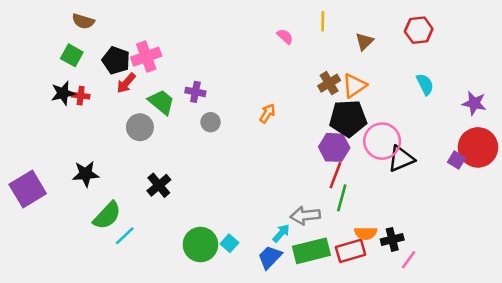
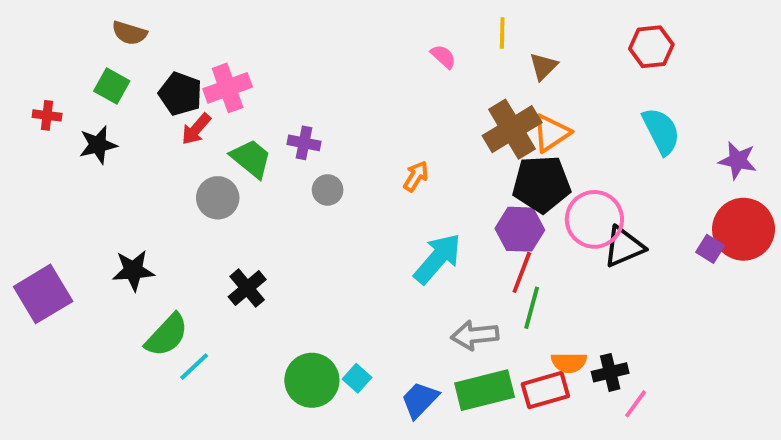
brown triangle: (364, 41) -> (543, 66), moved
brown cross: (329, 83) -> (512, 129), size x1.6
cyan semicircle: (425, 84) -> (661, 131), size x1.4
red cross: (81, 96) -> (47, 115), moved
cyan arrow: (281, 233) -> (437, 259), moved, size x1.8

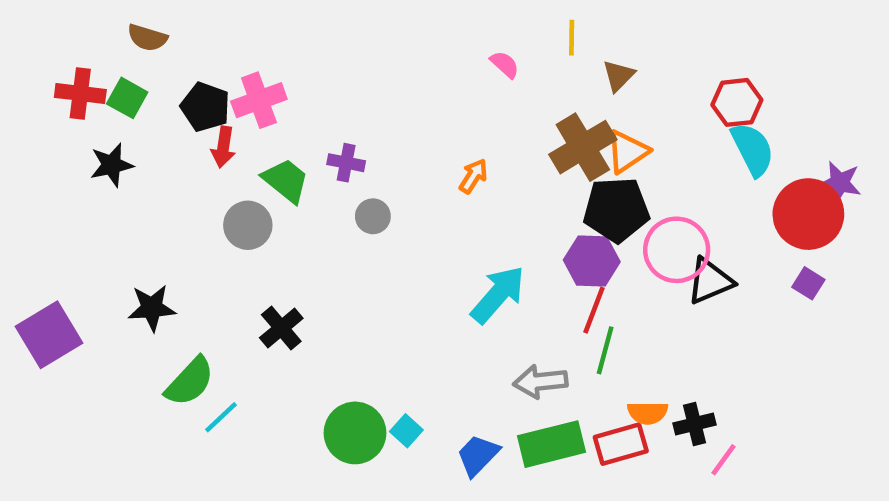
red hexagon: (651, 47) -> (737, 102), moved
red cross: (47, 115) -> (80, 93), moved, size x1.5
red arrow: (196, 129) -> (223, 147), turned -32
orange arrow: (416, 176) -> (473, 176), moved
red circle: (744, 229) -> (808, 214), moved

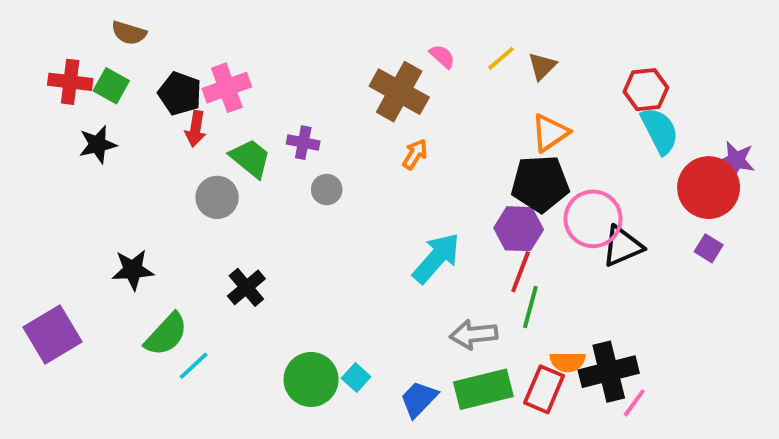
yellow line: (572, 38) -> (501, 58), moved, turned 48
brown cross: (583, 147) -> (399, 92), moved, turned -30
purple square: (49, 335) -> (53, 334), moved
black cross: (694, 424) -> (609, 372), size x1.6
red rectangle: (621, 444) -> (544, 389), turned -51

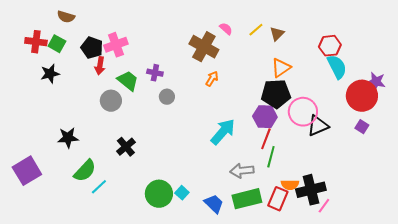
blue trapezoid: (419, 399) -> (214, 204), turned 90

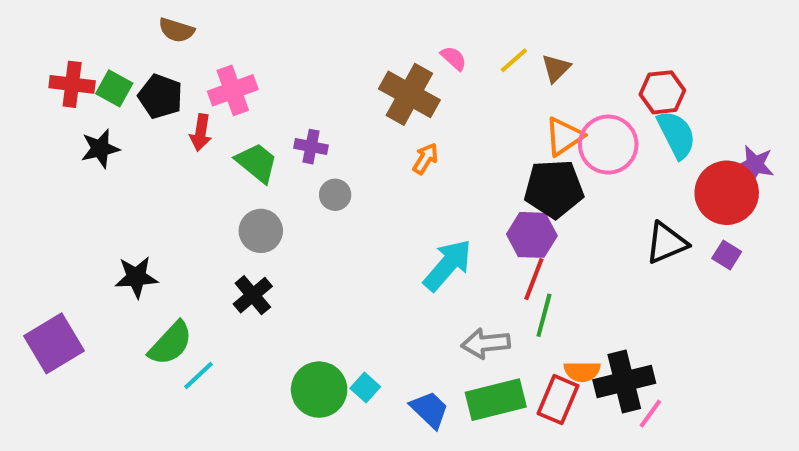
brown semicircle: (66, 17) -> (176, 30), moved
black pentagon: (92, 48) -> (160, 96), moved
gray circle: (111, 101) -> (261, 231), moved
pink circle: (303, 112) -> (608, 145), moved
black triangle: (318, 126) -> (666, 243), moved

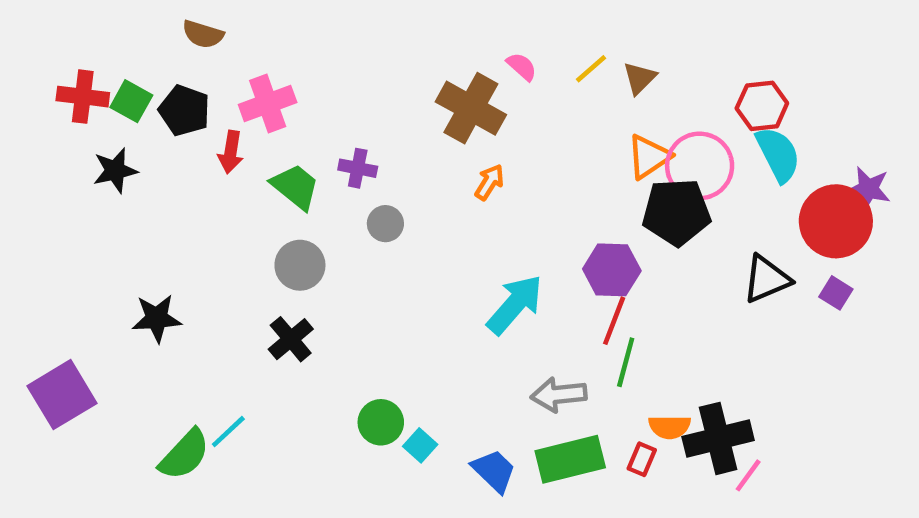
black pentagon: (554, 189) -> (676, 212), moved
green semicircle: (170, 343) -> (184, 455), moved
green circle: (319, 390) -> (381, 422), moved, size x0.7
red rectangle: (558, 400) -> (642, 459), size x0.6

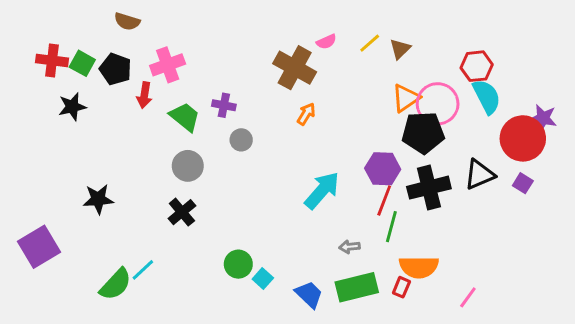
pink semicircle: (522, 67) -> (326, 42), turned 114
gray arrow: (559, 395) -> (349, 247), size x0.6
orange semicircle: (670, 427) -> (419, 267), size x1.5
black cross: (718, 438) -> (429, 188), moved

